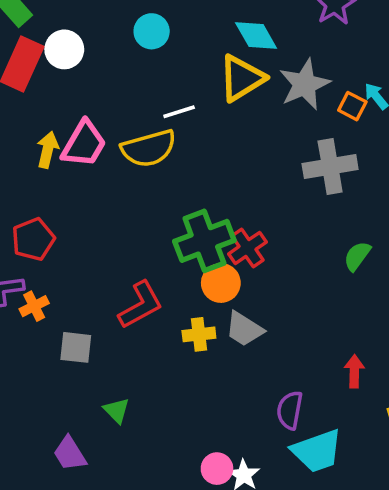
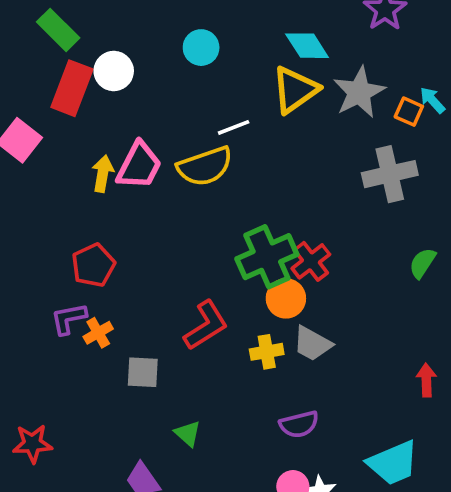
purple semicircle: (290, 410) -> (299, 424), moved, turned -111

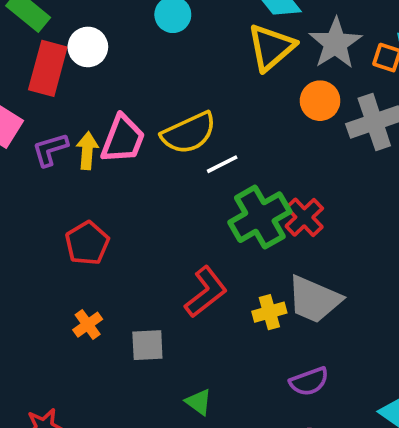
white line: (234, 127) -> (222, 164), moved
orange circle: (286, 298) -> (320, 101), moved
purple L-shape: (69, 319) -> (50, 150), moved
orange cross: (98, 333) -> (88, 325), moved
gray trapezoid: (312, 344) -> (314, 299), size x1.4

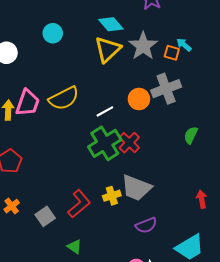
orange circle: (320, 101) -> (139, 99), moved
white line: (222, 164) -> (105, 111), moved
red L-shape: (206, 292) -> (79, 204), moved
gray square: (147, 345) -> (45, 216), turned -30
purple semicircle: (309, 381) -> (146, 225), moved

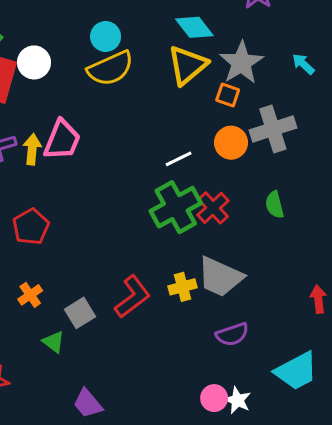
orange square: (172, 53) -> (228, 95), moved
yellow semicircle: (64, 98) -> (110, 68), moved
green semicircle: (191, 135) -> (275, 205), moved, turned -42
green triangle: (74, 247) -> (54, 342), moved

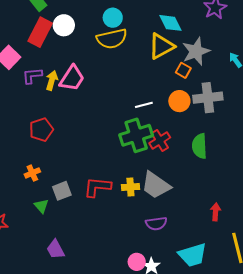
green semicircle: (275, 205) -> (199, 146), size x1.4
red L-shape: (132, 297) -> (97, 187), turned -148

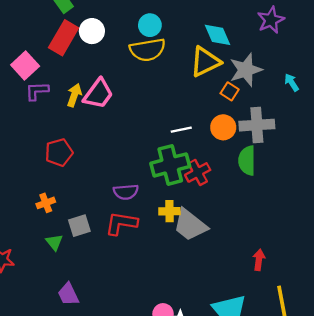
purple L-shape: (32, 76) -> (37, 91), moved
green semicircle: (199, 146) -> (247, 161), moved
yellow cross: (130, 187) -> (169, 211), moved
purple semicircle: (156, 223) -> (126, 192), moved

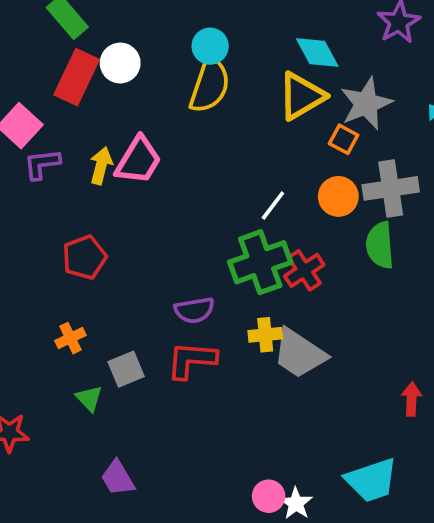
yellow semicircle: (148, 50) -> (210, 85), turned -57
white line: (181, 130) -> (273, 206), turned -36

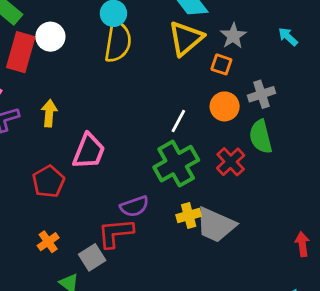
gray star: (366, 104) -> (233, 36), size x0.7
pink trapezoid: (138, 160) -> (89, 151), moved
gray cross: (391, 188) -> (261, 94), size x0.7
red cross: (304, 270) -> (231, 162), moved
red L-shape: (191, 360) -> (115, 233), moved

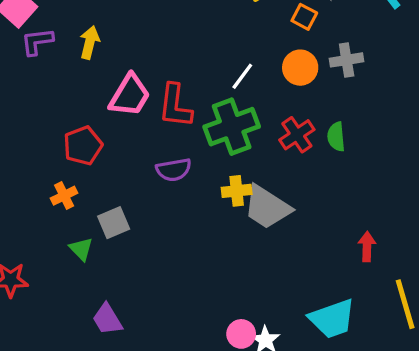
green semicircle: (261, 137) -> (336, 137), moved, size x0.7
red pentagon: (48, 182) -> (83, 146), moved
red L-shape: (115, 233) -> (175, 106), moved, turned -87

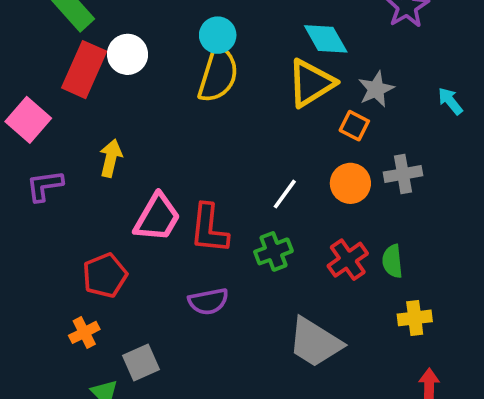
purple L-shape: (37, 42) -> (45, 186), moved
green cross: (232, 127) -> (273, 251), size x0.6
yellow cross: (237, 191) -> (415, 318), moved

